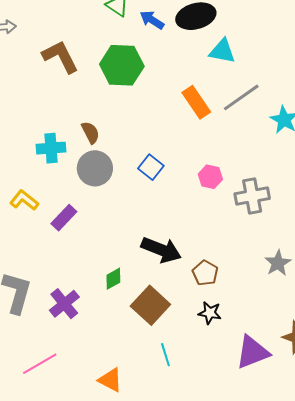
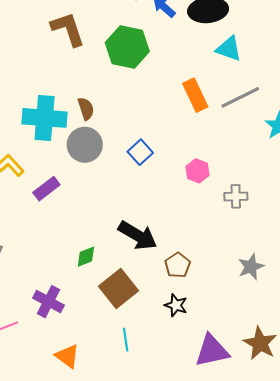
cyan cross: (51, 148) -> (45, 118), size x1.5
gray cross: (252, 196) -> (236, 196), size x0.7
purple cross: (64, 304) -> (48, 302), moved, turned -32

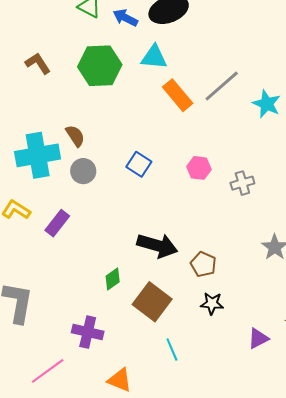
brown L-shape: (68, 29) -> (38, 63), size x0.7
cyan triangle: (229, 49) -> (154, 57), moved
gray circle: (85, 145) -> (83, 171), size x0.7
purple triangle: (212, 351) -> (258, 338), size x0.6

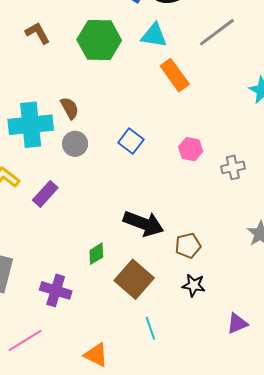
gray line: (222, 86) -> (217, 32), moved
brown pentagon: (203, 264) -> (188, 246), turned 30
purple cross: (88, 332) -> (56, 290), moved

